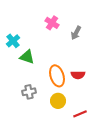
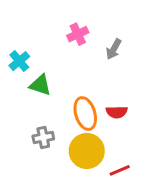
pink cross: (52, 23) -> (78, 34), turned 32
yellow circle: (58, 101) -> (87, 151), size x1.5

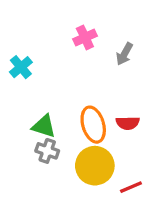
green triangle: (40, 85) -> (44, 126), moved
gray cross: (43, 137) -> (47, 151), turned 30

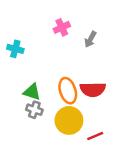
cyan cross: (21, 67) -> (15, 49), turned -35
red semicircle: (128, 123) -> (93, 89), size x1.5

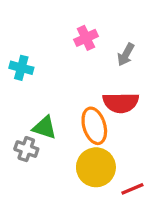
red semicircle: (93, 89) -> (121, 103), moved
gray cross: (34, 110) -> (26, 149), moved

